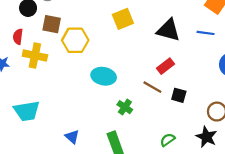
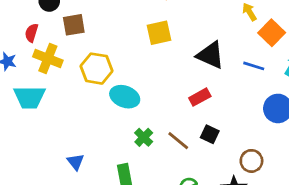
brown square: (52, 24) -> (74, 25), turned -30
yellow hexagon: (75, 40) -> (97, 69), moved
brown line: (152, 87) -> (178, 141), moved
cyan trapezoid: (27, 111) -> (29, 97), moved

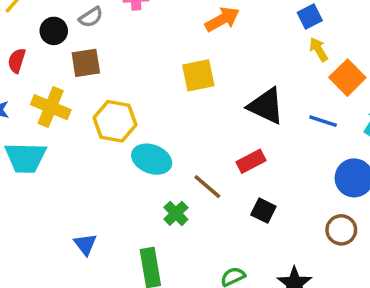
red semicircle: (31, 33) -> (17, 61), moved
brown line: (178, 141) -> (207, 187), moved
brown circle: (251, 161) -> (341, 230), moved

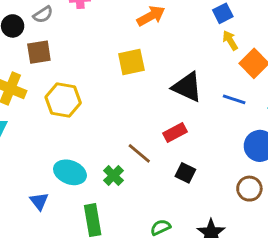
cyan ellipse: (152, 159) -> (70, 172), moved

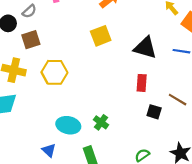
red rectangle: (175, 132) -> (142, 83), turned -49
brown line: (139, 153) -> (178, 100), moved

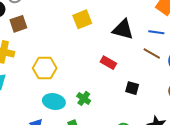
yellow hexagon: (54, 72) -> (45, 68), moved
red rectangle: (142, 83) -> (108, 63), moved, turned -63
brown line: (178, 100) -> (152, 54), moved

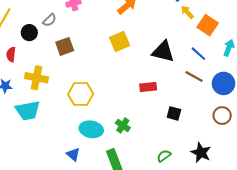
brown square: (18, 24) -> (65, 46), moved
blue line: (156, 32) -> (198, 54), turned 35
red rectangle: (108, 63) -> (148, 87), turned -35

